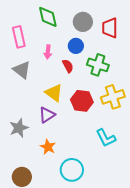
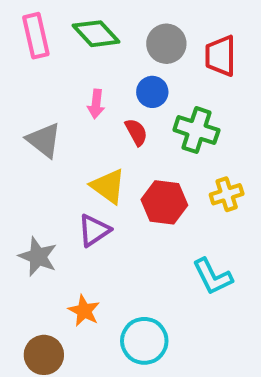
green diamond: (48, 17) -> (96, 34), turned -30
pink rectangle: (19, 37) -> (36, 36), moved
yellow cross: (113, 97) -> (227, 194), size x0.7
gray star: (19, 128) -> (38, 257), turned -30
orange star: (48, 147) -> (84, 311), moved

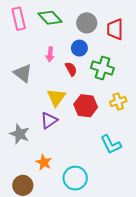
yellow triangle: (108, 186) -> (56, 97), turned 30

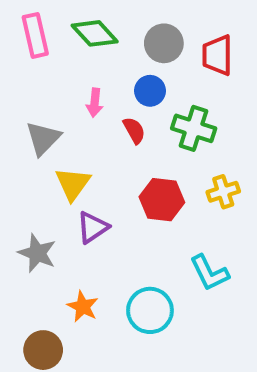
gray triangle: (23, 73) -> (43, 138), turned 36
yellow triangle: (56, 97) -> (73, 184), moved
cyan circle: (75, 178) -> (150, 310), moved

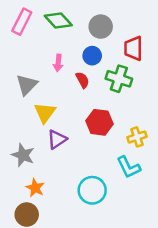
pink rectangle: (35, 35) -> (22, 22), turned 40
red trapezoid: (217, 55) -> (133, 48), moved
yellow cross: (223, 192) -> (137, 137), moved
orange star: (83, 306) -> (35, 188), moved

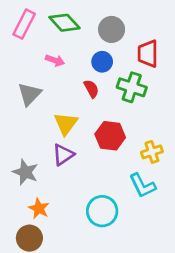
pink arrow: (58, 63) -> (55, 60), moved, turned -77
yellow triangle: (45, 113) -> (66, 124), moved

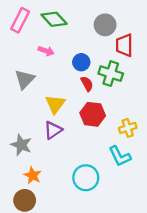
gray circle: (112, 29) -> (105, 25), moved
blue circle: (102, 62) -> (81, 62), moved
red semicircle: (91, 89) -> (87, 84), moved

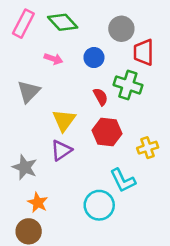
blue circle: (81, 62) -> (94, 58), moved
cyan L-shape: (120, 156) -> (123, 180), moved

